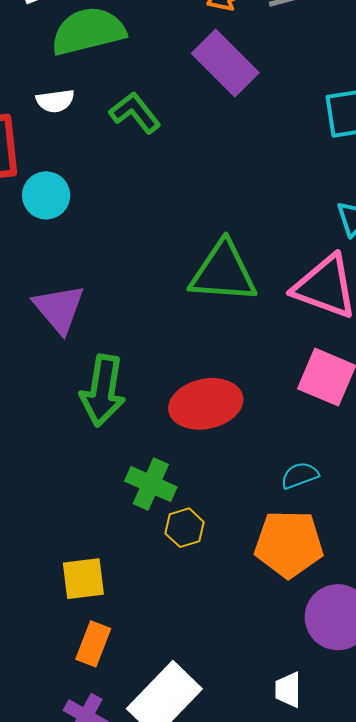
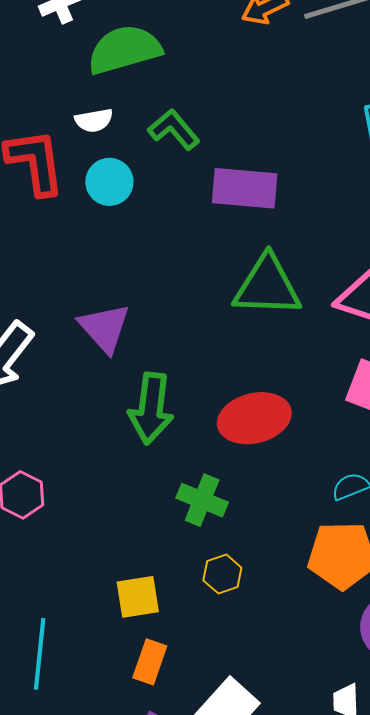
purple rectangle: (225, 63) -> (245, 188), moved, turned -38
cyan circle: (46, 195) -> (109, 182), moved
yellow hexagon: (185, 528) -> (222, 574), moved

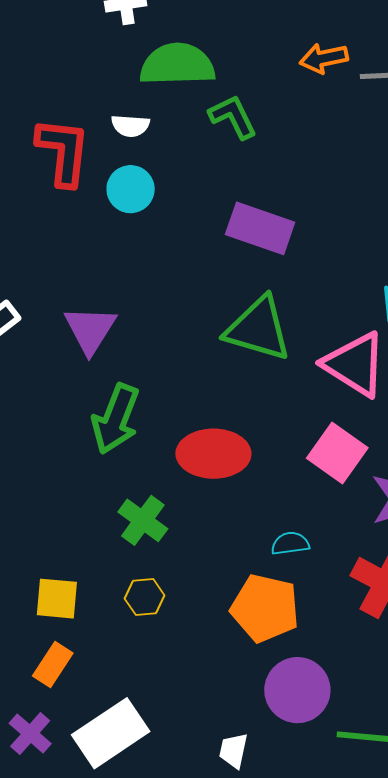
green L-shape: (174, 129) -> (233, 117), moved

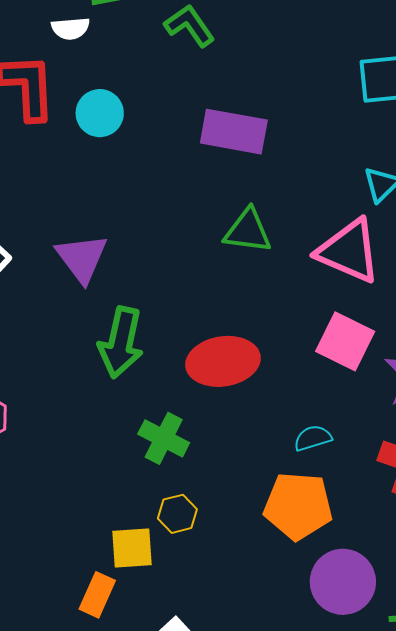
white semicircle: (130, 126) -> (71, 28), moved
green triangle: (258, 329) -> (248, 231), size x0.7
yellow square: (57, 599) -> (132, 548), moved

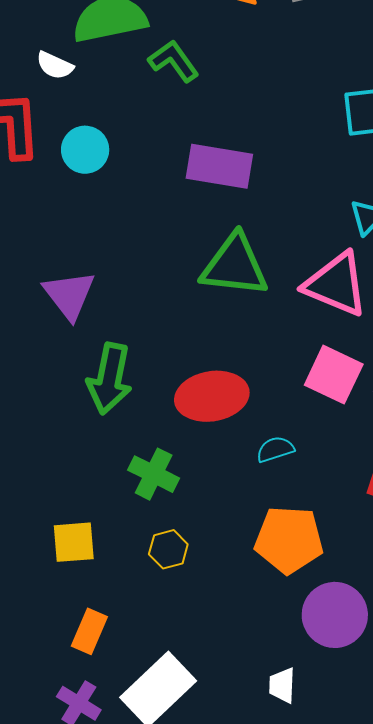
white semicircle: (71, 28) -> (55, 65), turned 30
green triangle: (248, 231) -> (235, 266), size x1.4
cyan semicircle: (313, 438) -> (275, 449), moved
yellow square: (132, 548) -> (74, 542), moved

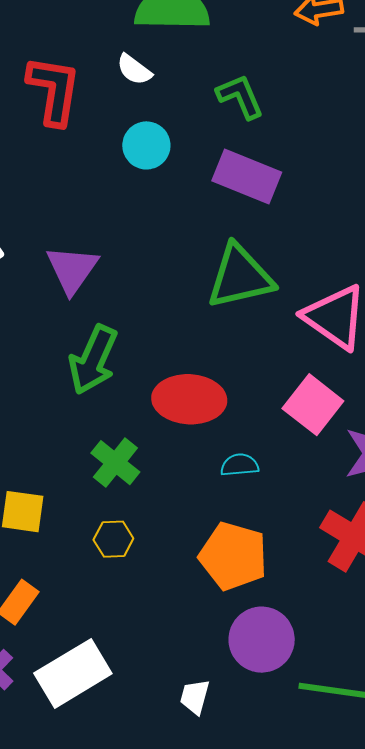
green L-shape: (174, 61) -> (240, 97), moved
white semicircle: (55, 65) -> (134, 70), moved
cyan circle: (85, 150) -> (146, 145), moved
green triangle: (235, 266) -> (240, 277), turned -32

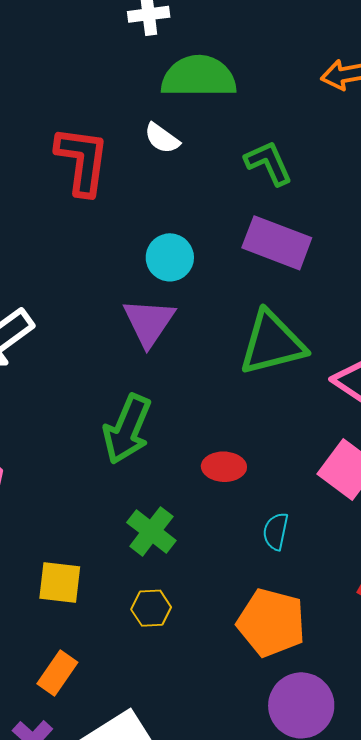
cyan circle: (146, 145) -> (170, 257), moved
purple triangle: (72, 269) -> (149, 322), moved
red ellipse: (189, 399) -> (224, 467), size x0.6
cyan semicircle: (240, 465) -> (276, 531), turned -72

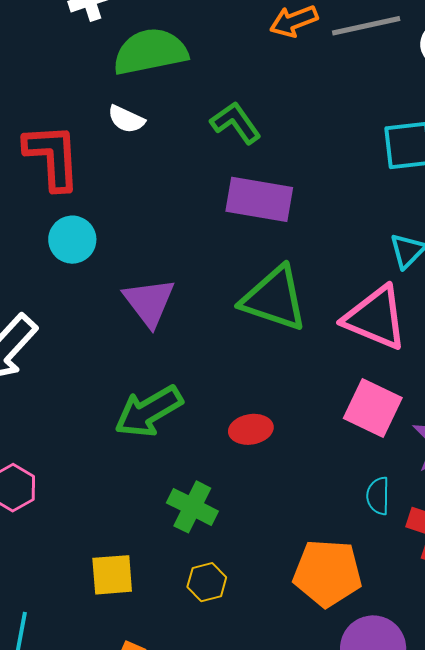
cyan circle: (170, 257) -> (72, 240), moved
green triangle: (272, 343) -> (274, 299), turned 44
green arrow: (127, 429) -> (149, 411), turned 48
cyan semicircle: (276, 531) -> (378, 496), moved

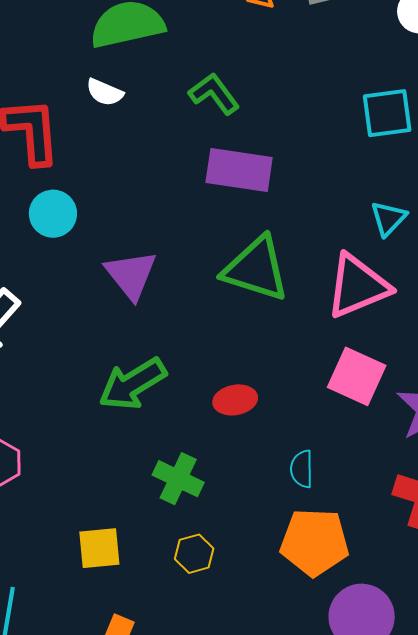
pink triangle: (375, 318) -> (358, 286), turned -44
cyan semicircle: (378, 496) -> (302, 469), moved

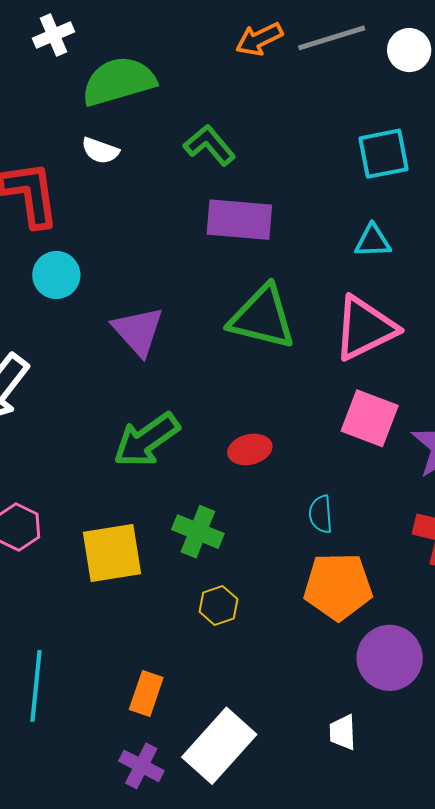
cyan triangle: (388, 218) -> (373, 241), moved, turned 48
yellow square: (99, 548) -> (112, 553), moved, size x1.4

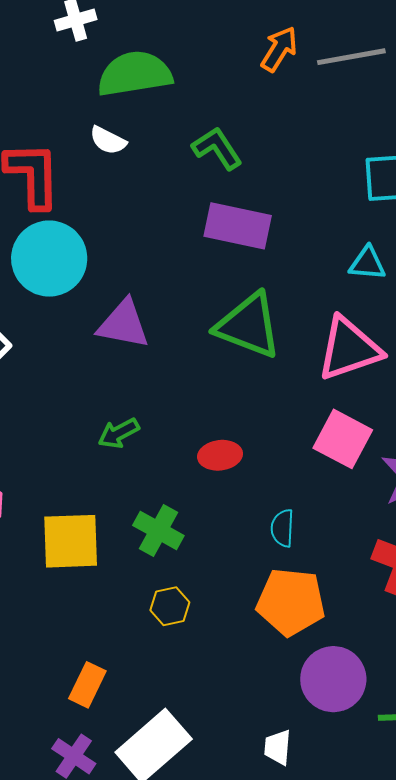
orange arrow: (259, 39) -> (279, 49), turned 141
cyan circle: (56, 275) -> (49, 259), size x1.6
purple triangle: (138, 331) -> (123, 324), turned -44
green arrow: (146, 440) -> (119, 433), size x0.6

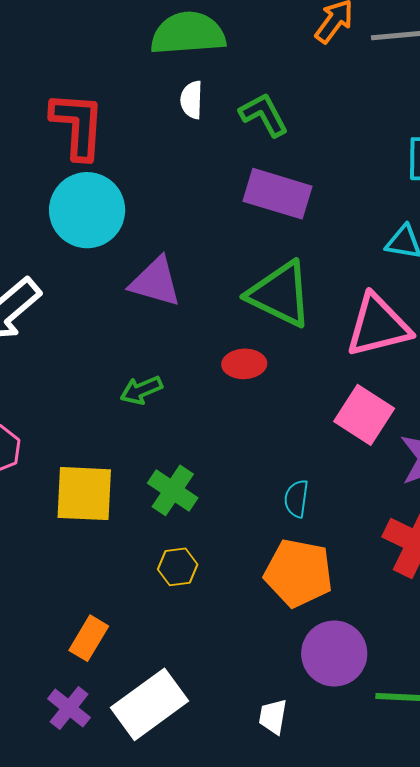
white semicircle: (108, 140) -> (192, 100), moved, turned 60
red ellipse: (220, 455) -> (244, 364), moved

